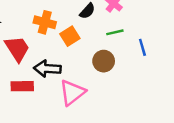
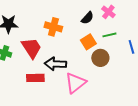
orange square: (70, 36) -> (88, 42), moved

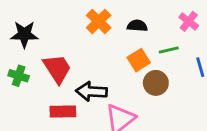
pink cross: (108, 12) -> (189, 21), moved
black semicircle: (87, 18) -> (137, 26), turned -128
orange cross: (53, 27) -> (99, 21), moved, turned 30

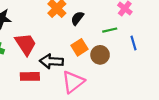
black semicircle: (137, 26) -> (77, 18), moved, turned -56
orange square: (139, 60) -> (80, 47), moved

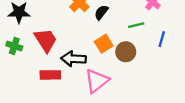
blue line: (133, 43) -> (162, 39), turned 32

